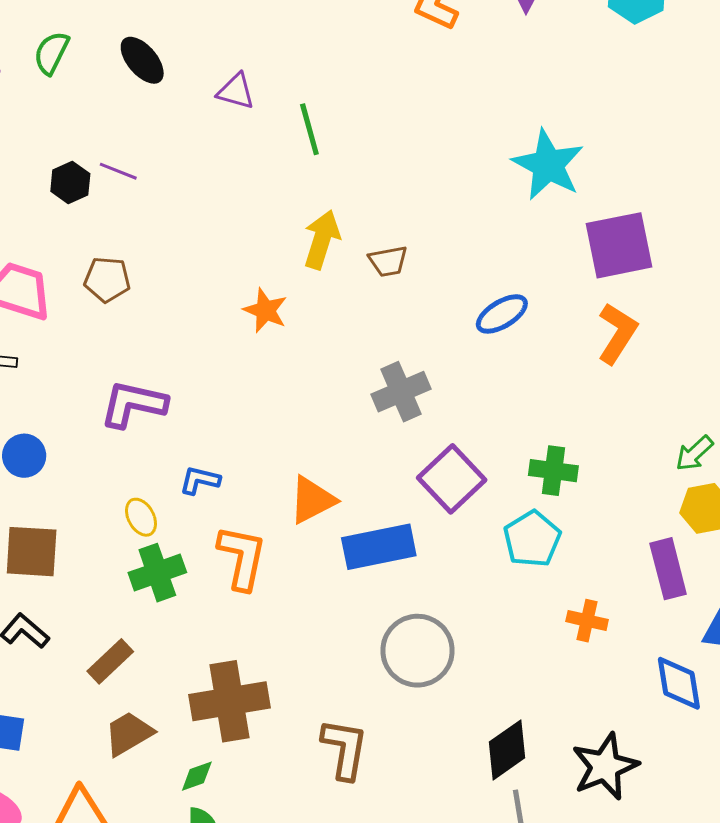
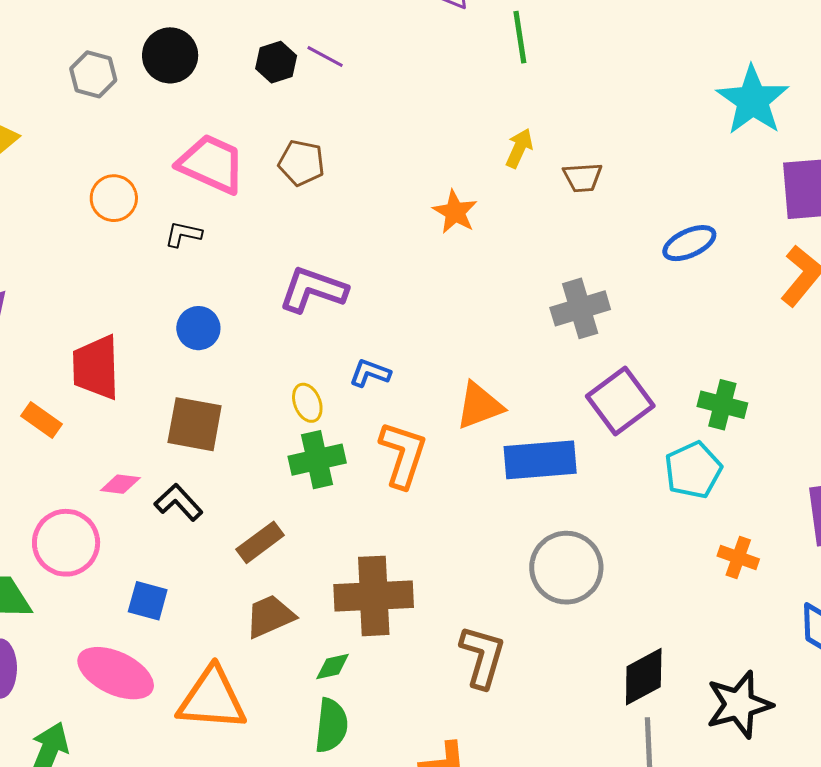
yellow arrow: (322, 240) -> (519, 148), size x0.7

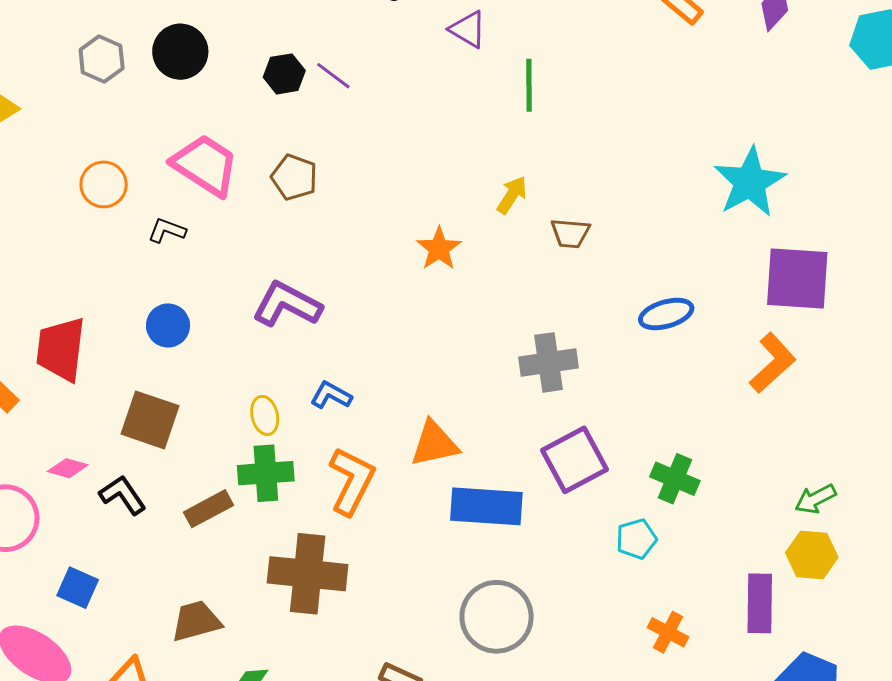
cyan pentagon: (693, 470) -> (636, 539), size x0.7
brown rectangle: (260, 542) -> (209, 509), moved
brown cross: (374, 596) -> (308, 574), moved

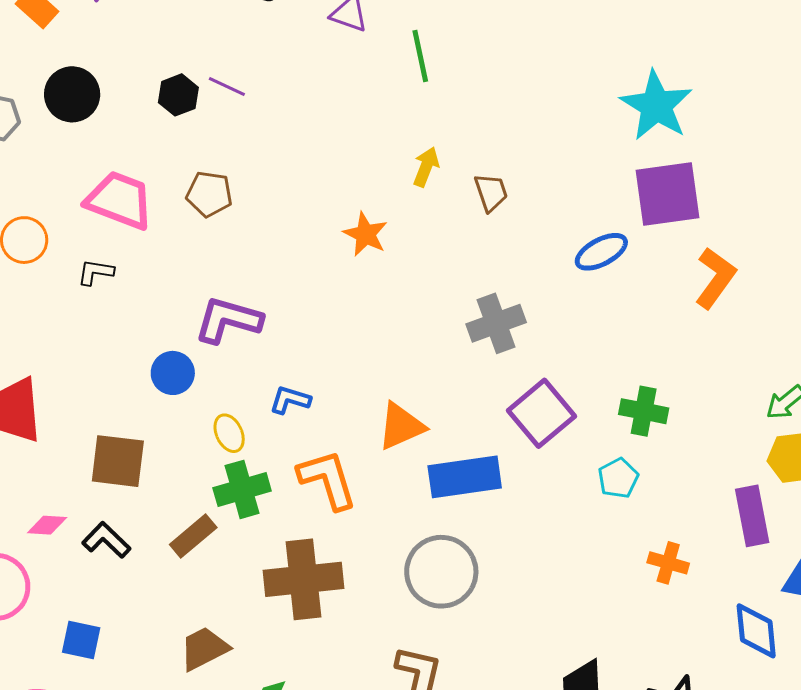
brown trapezoid: (570, 233) -> (491, 192), turned -102
purple square: (797, 278) -> (667, 194), moved
blue circle: (168, 325) -> (173, 373), moved
orange L-shape: (352, 481) -> (328, 479), turned -32
gray circle: (497, 617) -> (441, 572), moved

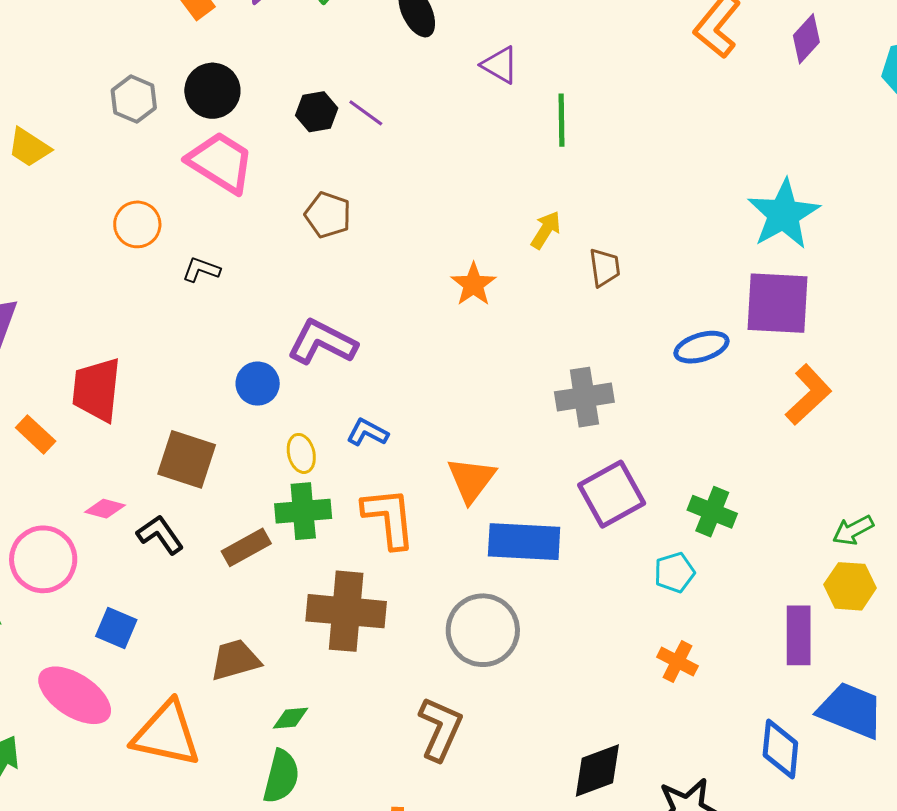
pink trapezoid: (120, 200) -> (221, 162), moved
orange triangle: (401, 426) -> (471, 480), turned -40
orange cross: (668, 563) -> (677, 662), moved

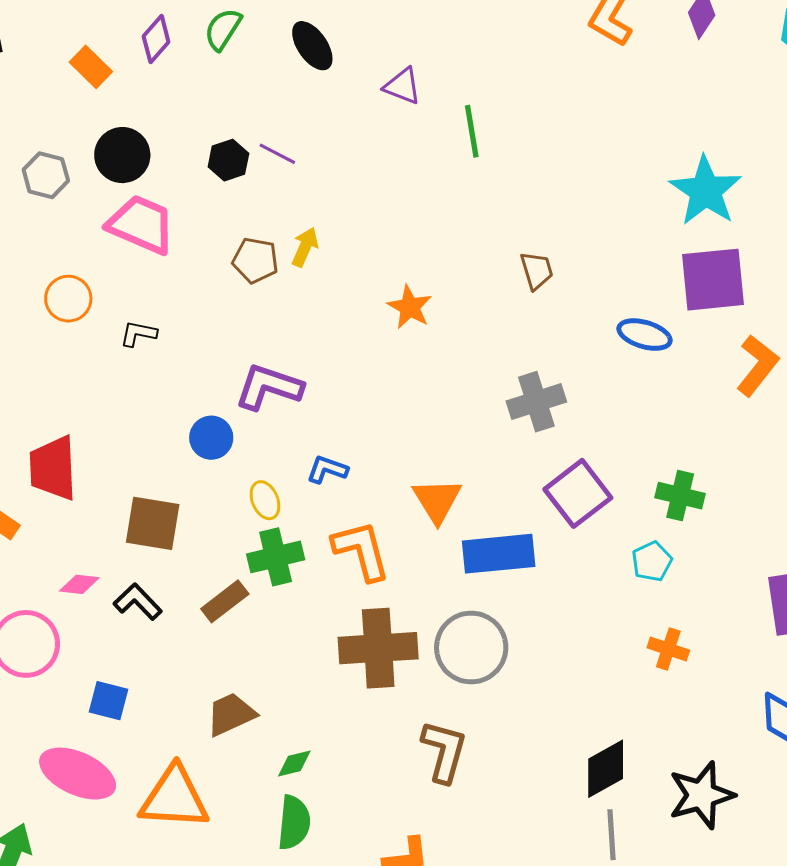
yellow arrow: (546, 230) -> (305, 247), moved
blue ellipse: (701, 347) -> (645, 335), turned 42
brown cross: (346, 611) -> (378, 648), moved

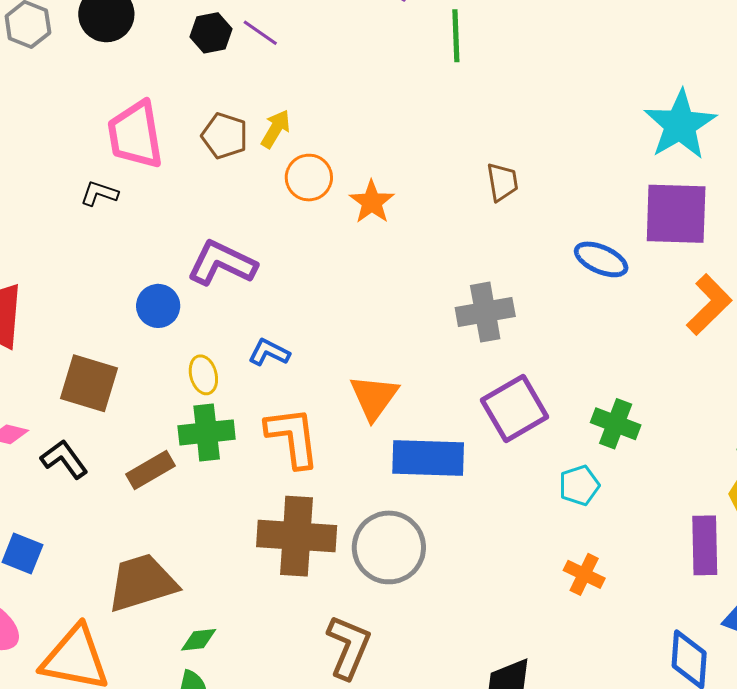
pink trapezoid: (141, 225) -> (135, 135), moved, turned -130
orange circle: (68, 299) -> (309, 178), moved
brown trapezoid: (231, 714) -> (142, 583), size x1.4

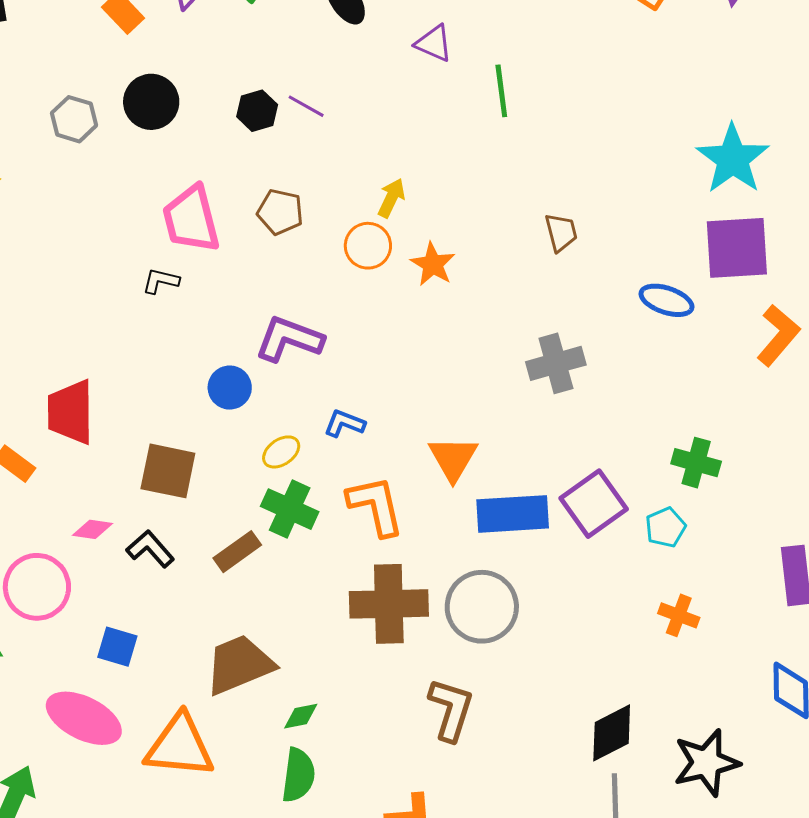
yellow arrow: (276, 129) -> (391, 198), moved
yellow ellipse: (203, 375) -> (281, 452), turned 75
purple square: (515, 408) -> (594, 504), moved
green cross: (207, 432) -> (290, 509), turned 36

